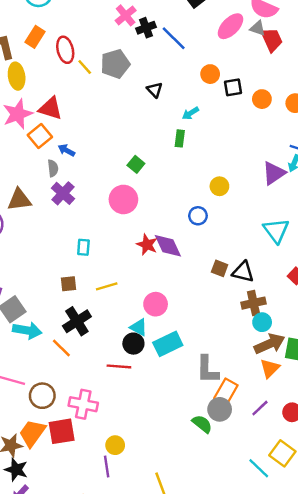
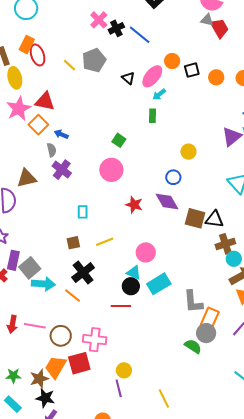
pink ellipse: (231, 26) -> (152, 76), moved
red ellipse: (65, 50) -> (38, 55), moved
purple diamond: (168, 246) -> (167, 202), moved
brown square: (220, 268) -> (195, 218), size x1.5

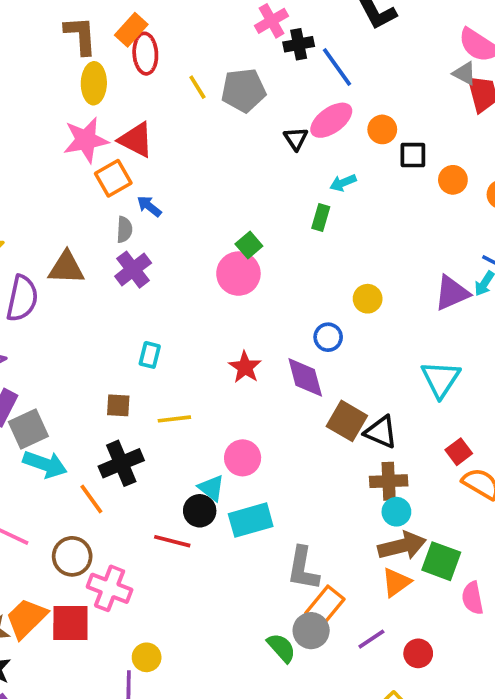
pink ellipse: (152, 76) -> (331, 120), moved
pink circle: (111, 170) -> (238, 274), moved
brown circle: (61, 336) -> (72, 556), moved

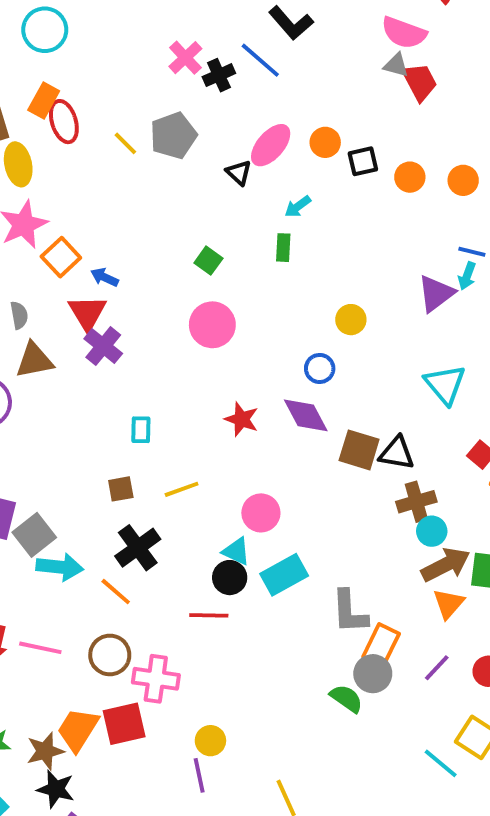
blue line: (337, 67) -> (260, 60), moved
red triangle: (136, 140) -> (87, 313), moved, turned 45
gray semicircle: (124, 230) -> (19, 315), moved
green square: (249, 245) -> (208, 261), moved

